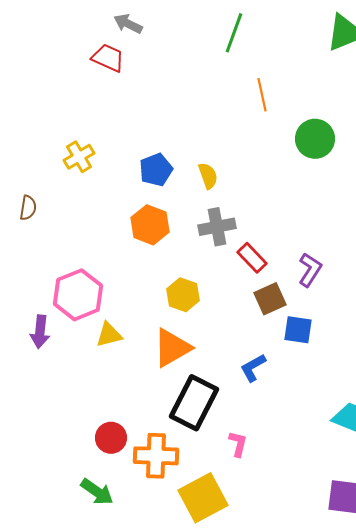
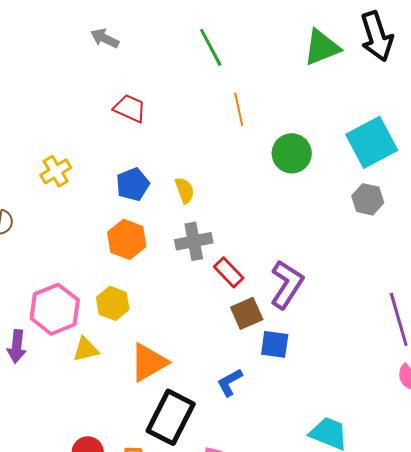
green line: (234, 33) -> (211, 47), turned -48
red trapezoid: (108, 58) -> (130, 108), moved
purple L-shape: (310, 270) -> (287, 284), size x1.4
yellow hexagon: (183, 295) -> (113, 303), moved

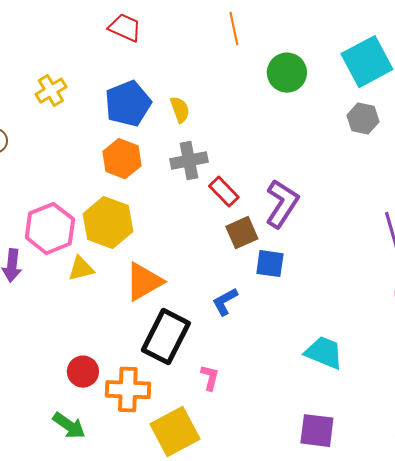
blue pentagon: (133, 184) -> (128, 104), size x1.4
yellow hexagon: (113, 303) -> (108, 223), size x1.5

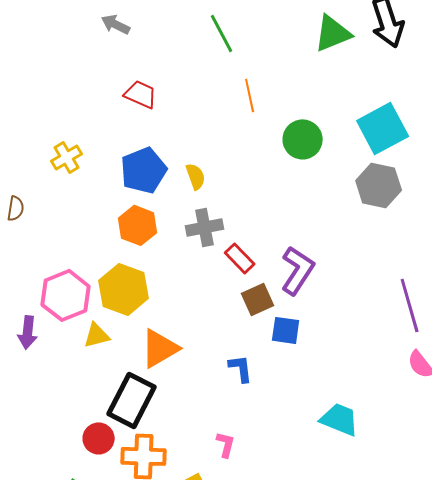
gray hexagon: (363, 119) -> (379, 185), size x1.4
blue L-shape: (225, 302) -> (241, 368), turned 112
black rectangle: (166, 337) -> (132, 400), moved

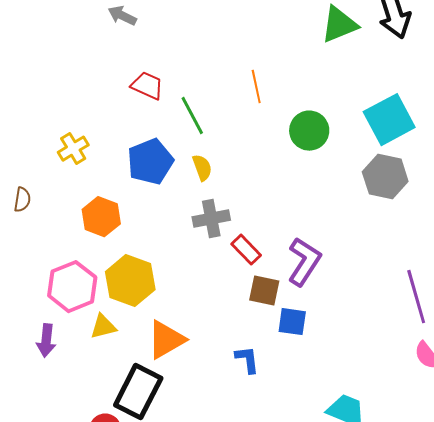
green line: (222, 33) -> (192, 116), moved
orange hexagon: (138, 225) -> (101, 217), moved
brown square: (258, 299) -> (264, 291), turned 36
purple arrow: (28, 332) -> (46, 341), moved

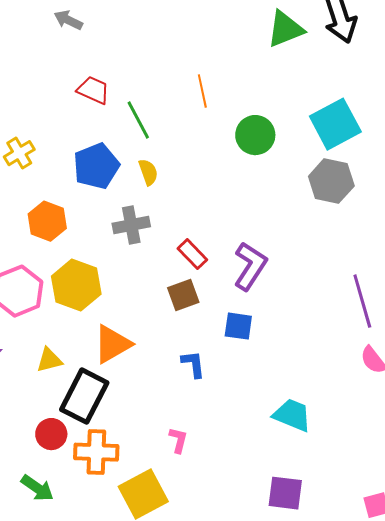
gray cross: (211, 219) -> (131, 225), moved
brown square: (264, 291) -> (183, 295), moved, turned -32
yellow triangle: (103, 327) -> (49, 360), moved

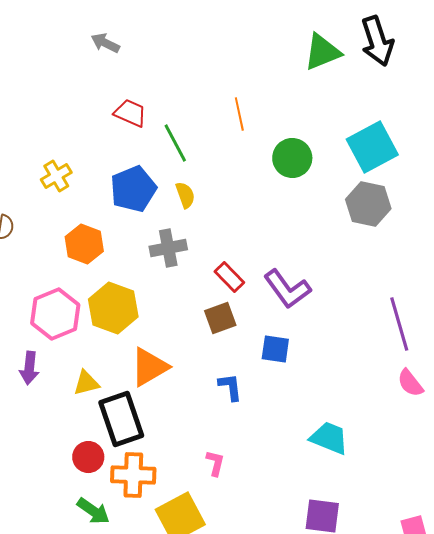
purple L-shape: (250, 266) -> (287, 289), turned 111
black rectangle: (84, 396) -> (121, 419), turned -46
green arrow: (37, 488) -> (93, 511), moved

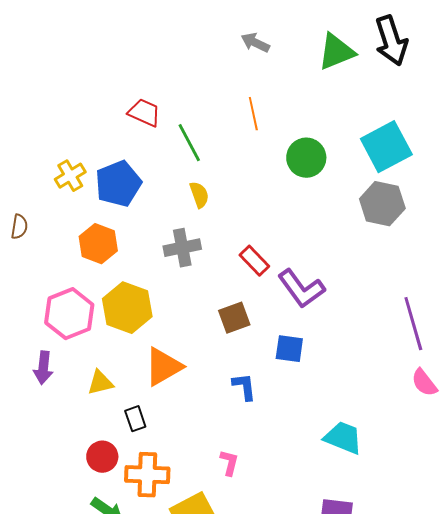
gray arrow: (105, 43) -> (255, 43), moved
blue pentagon: (133, 189) -> (118, 184), moved
red rectangle: (229, 277) -> (254, 261), moved
black rectangle: (121, 419) -> (135, 419), size x0.5

